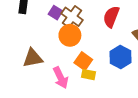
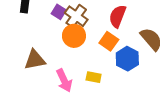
orange square: (83, 61) -> (109, 41), moved

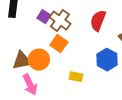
orange circle: (74, 36) -> (39, 60), moved
orange square: (109, 41) -> (59, 44), moved
pink arrow: (64, 80) -> (30, 85), moved

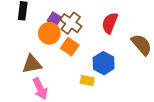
orange circle: (39, 60) -> (49, 33), moved
blue hexagon: (107, 60) -> (104, 63), moved

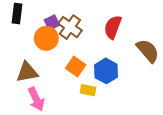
purple square: (54, 19) -> (52, 23), turned 32
orange square: (70, 47) -> (76, 66), moved

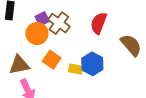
orange square: (76, 66) -> (52, 60), moved
yellow rectangle: (88, 90) -> (76, 69), moved

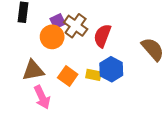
red semicircle: (99, 23) -> (102, 36), moved
orange square: (52, 60) -> (68, 76), moved

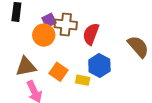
brown cross: (76, 26) -> (66, 25), turned -30
yellow rectangle: (93, 75) -> (83, 80), moved

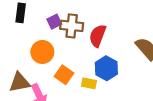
orange circle: (44, 35) -> (42, 52), moved
brown triangle: (26, 67) -> (20, 82), moved

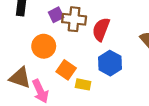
brown triangle: (20, 82) -> (20, 78), turned 30
yellow rectangle: (89, 83) -> (83, 84), moved

